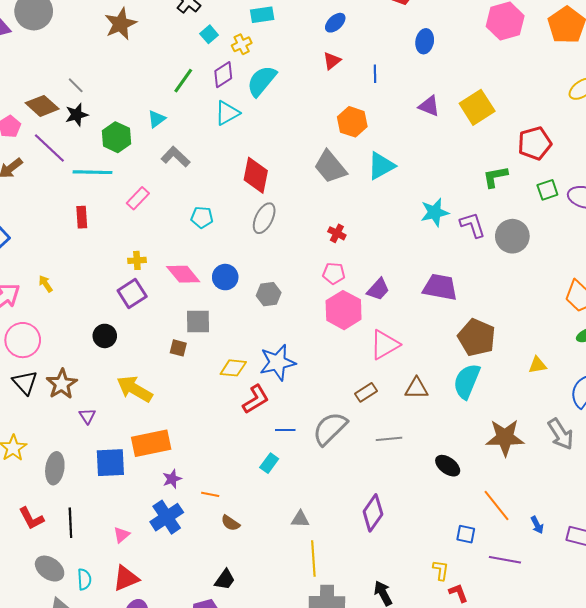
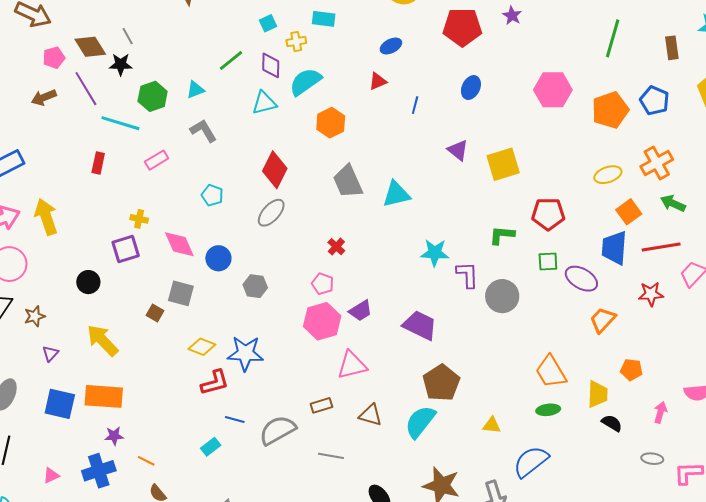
purple diamond: (223, 75) -> (271, 65), turned -72
orange hexagon: (352, 122) -> (331, 123), moved
yellow arrow: (46, 284) -> (46, 217), size x2.0
brown star: (62, 384) -> (35, 316), size x0.7

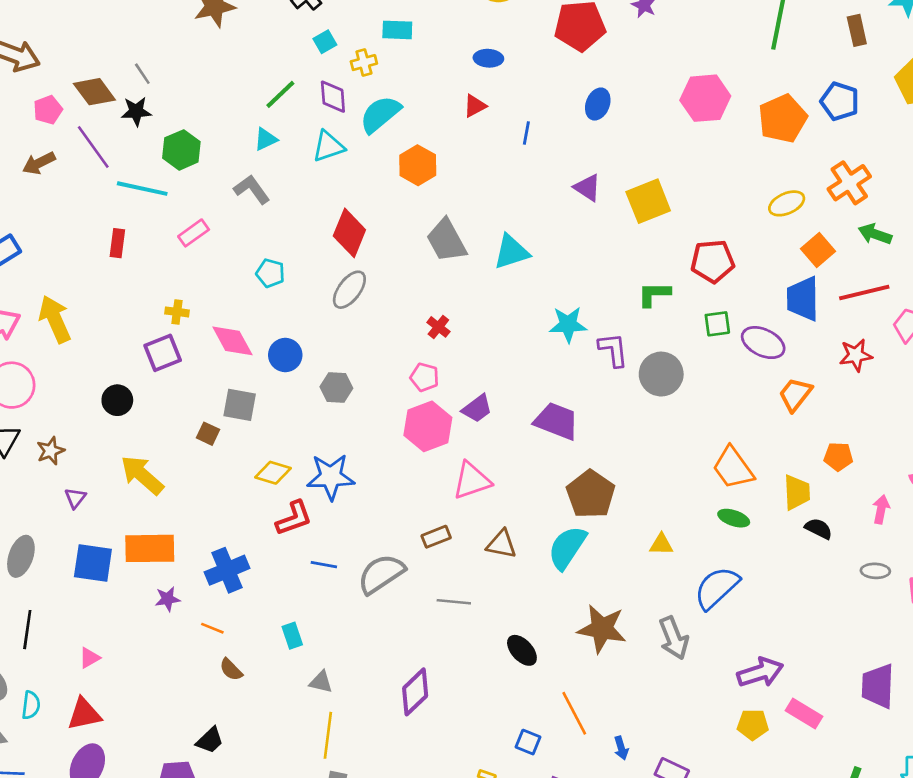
blue ellipse: (391, 46) -> (488, 58), turned 35
cyan triangle: (195, 90) -> (266, 139), moved
green ellipse: (548, 410) -> (734, 518), turned 30
cyan rectangle: (211, 447) -> (292, 636), moved, turned -66
blue cross: (99, 471) -> (227, 570), moved

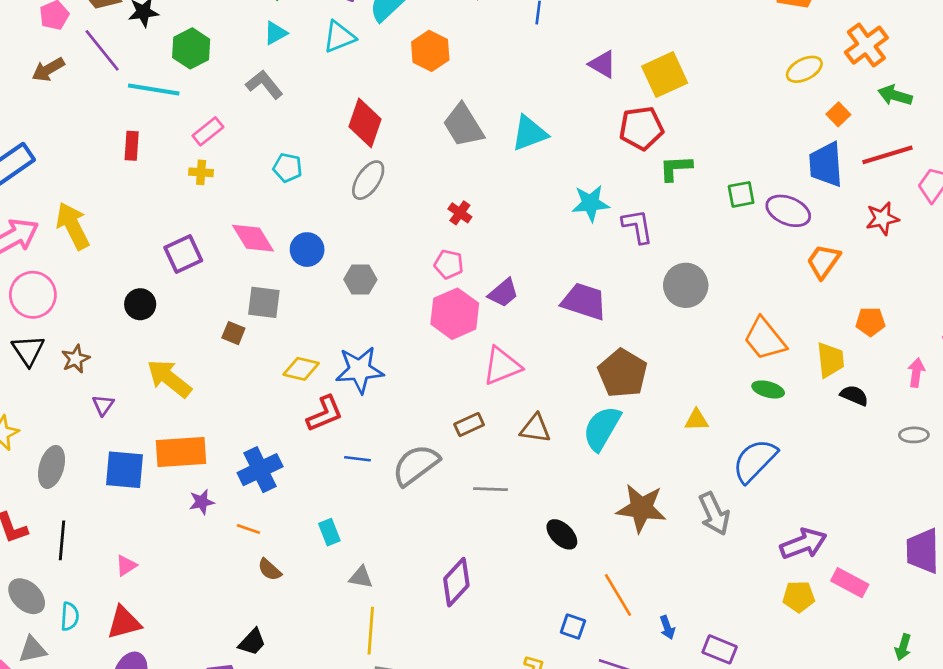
orange square: (818, 250) -> (838, 114), size x0.7
red pentagon: (713, 261) -> (641, 128), moved
yellow cross: (177, 312) -> (201, 172), moved
gray circle: (661, 374) -> (686, 285), moved

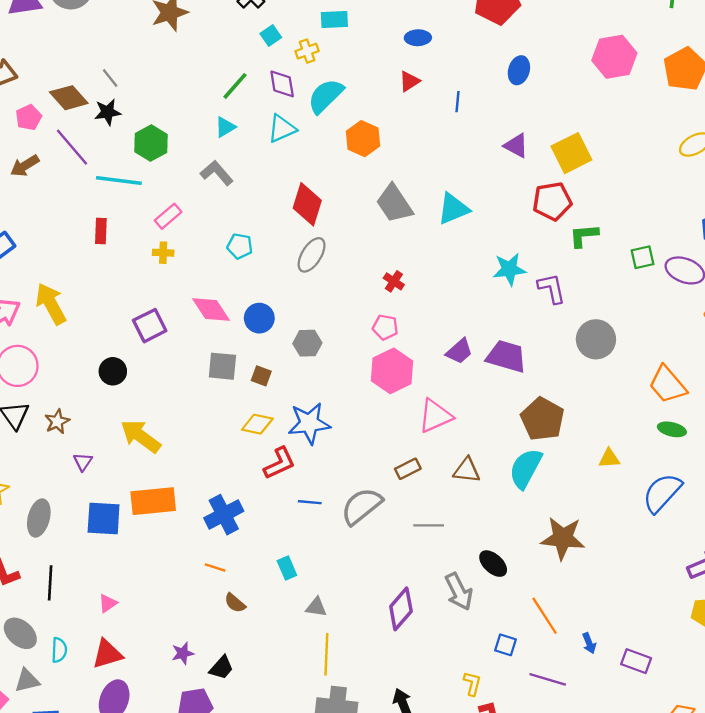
purple trapezoid: (503, 293) -> (459, 351), moved
brown square: (233, 333) -> (261, 376), moved
purple star: (202, 502) -> (183, 653), moved
gray arrow: (714, 514) -> (459, 592), moved

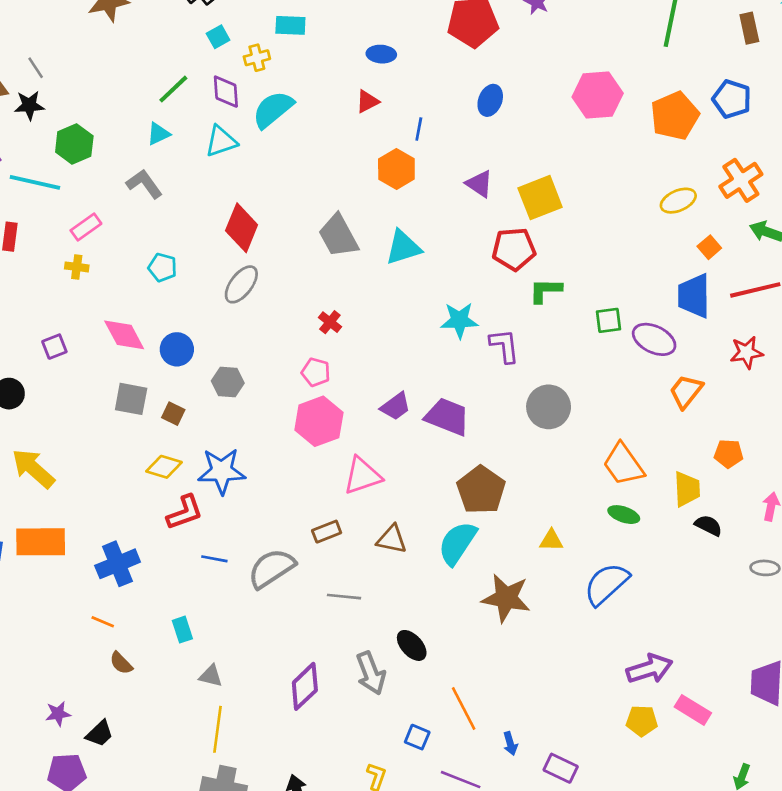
orange hexagon: (363, 139) -> (396, 169), moved
purple square: (150, 326) -> (54, 347), size x0.7
brown star: (563, 538) -> (506, 598), moved

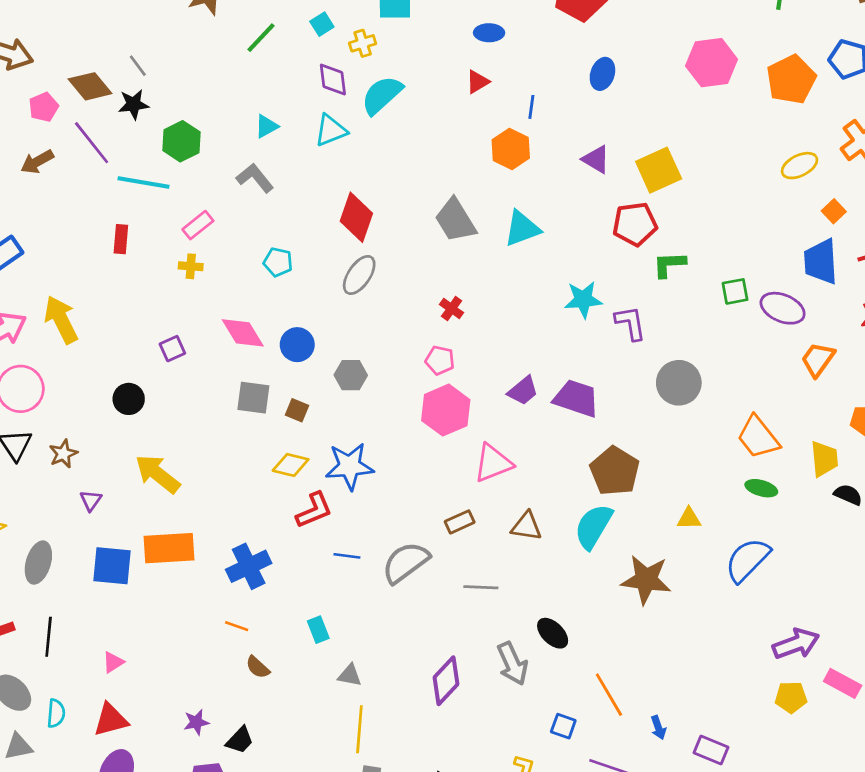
green line: (173, 89) -> (261, 38), moved

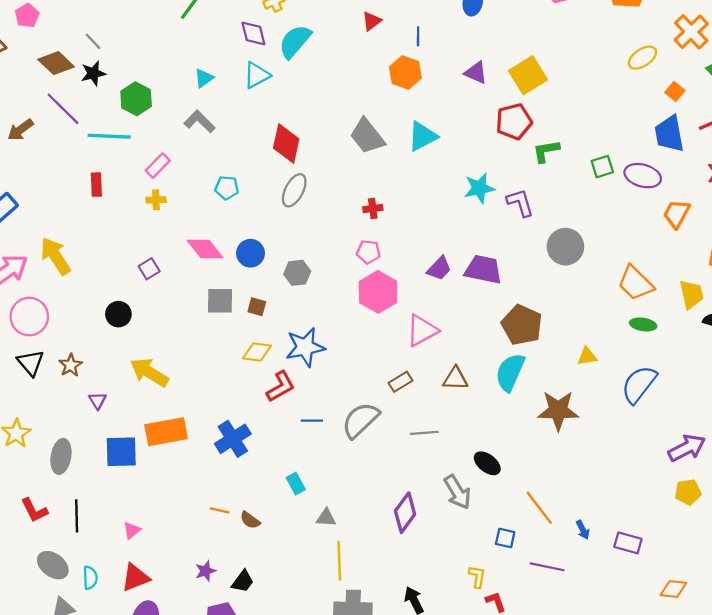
pink pentagon: (44, 107) -> (27, 16), moved
red cross: (452, 309) -> (373, 209), turned -36
orange line: (237, 626) -> (220, 510), moved

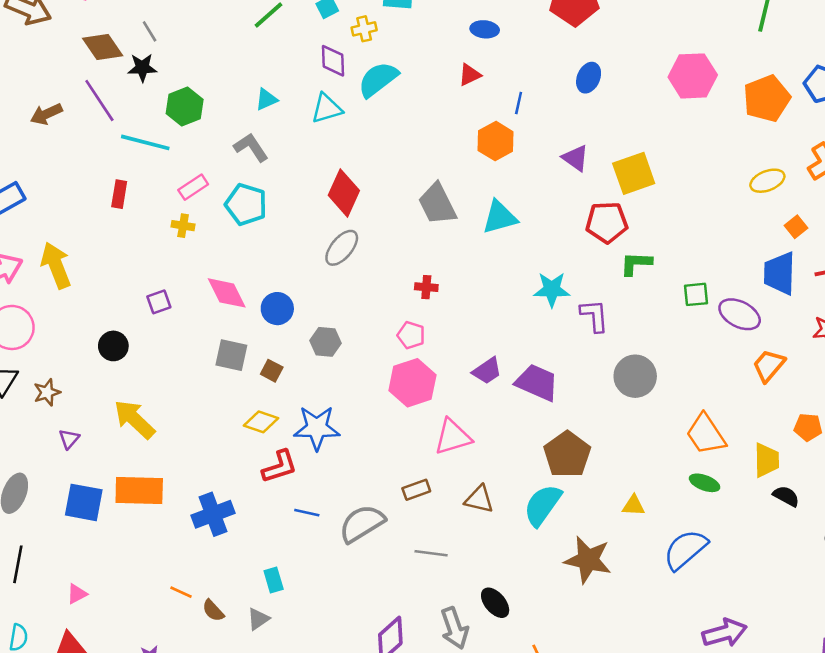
cyan pentagon: (227, 188) -> (246, 204), moved, size x1.5
gray triangle: (326, 518) -> (258, 619), moved, turned -50

